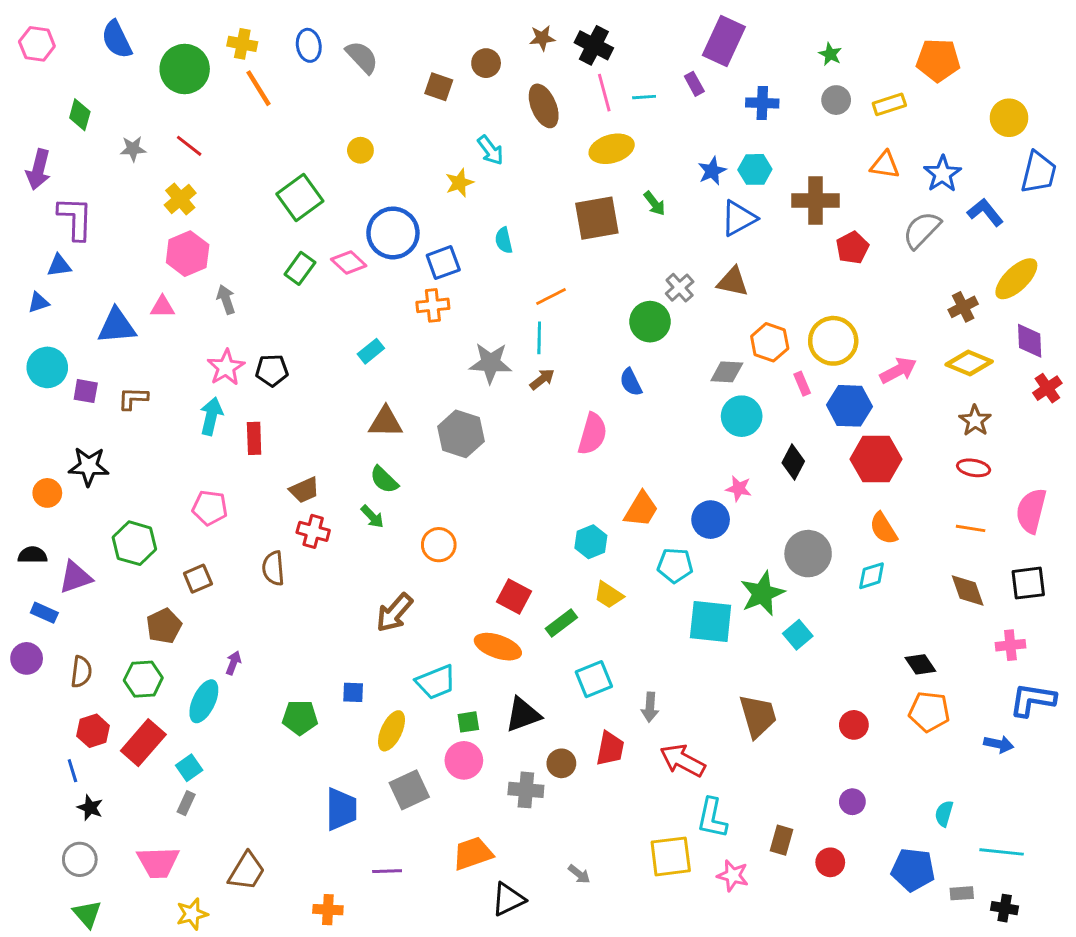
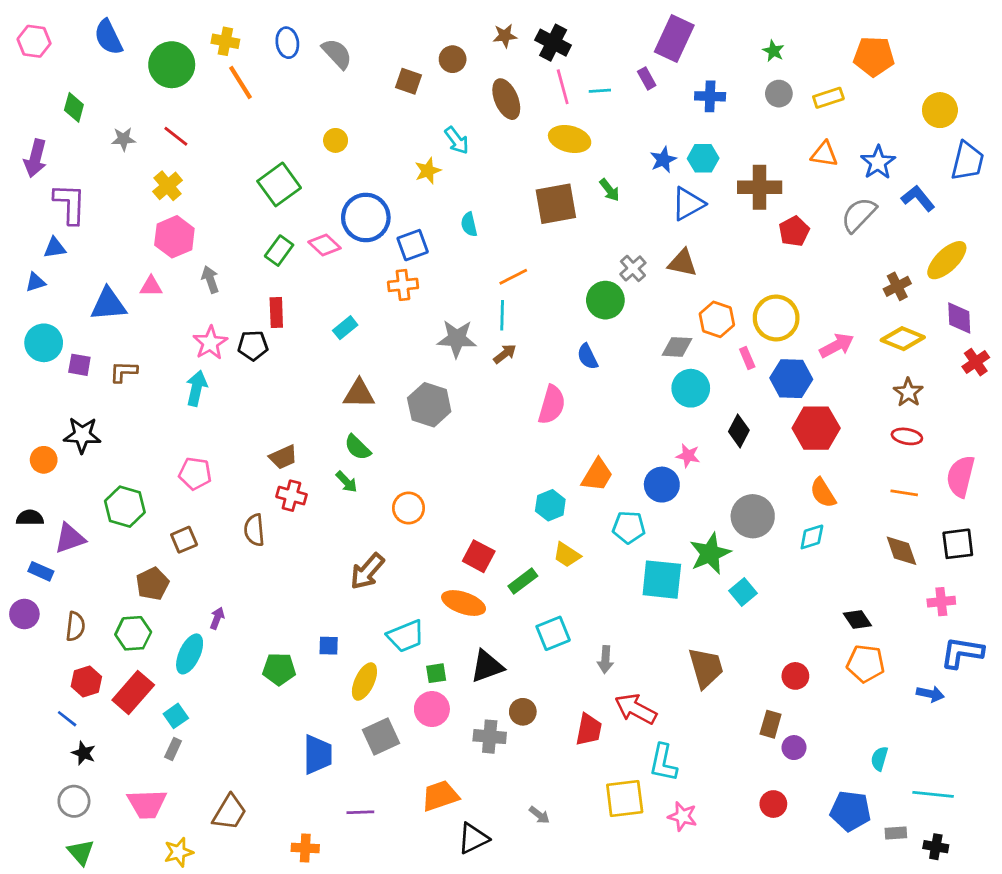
yellow ellipse: (612, 149) -> (570, 139), turned 30
red rectangle: (254, 438) -> (276, 312), moved
red trapezoid: (610, 749) -> (589, 730), moved
blue line: (72, 771) -> (67, 719), turned -35
brown rectangle: (781, 840) -> (771, 724), moved

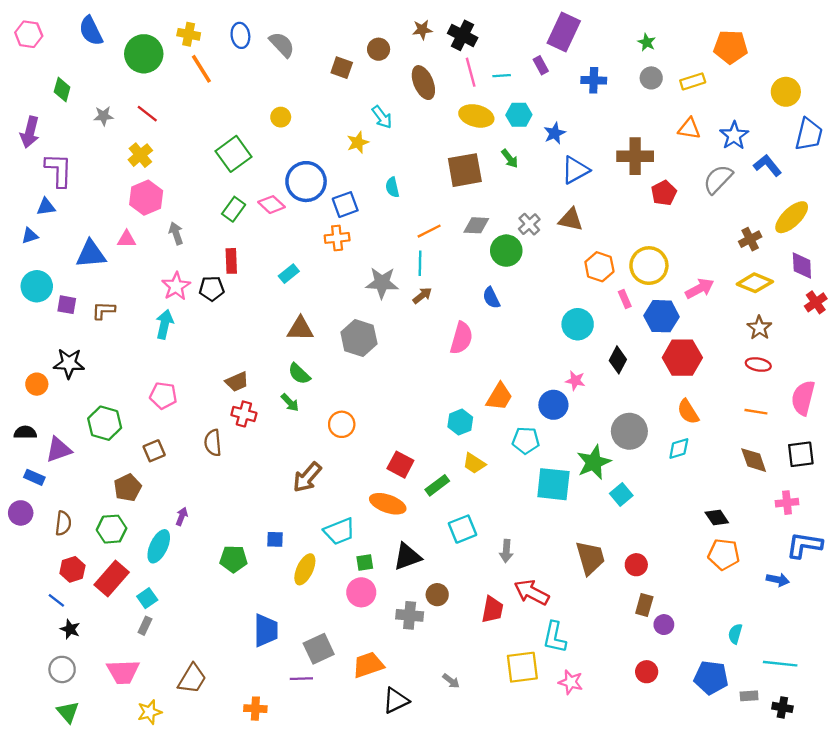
cyan hexagon: (703, 158) -> (519, 115), moved
gray diamond: (677, 347) -> (476, 225), moved
red circle: (795, 676) -> (636, 565), moved
gray square: (381, 737) -> (319, 649), moved

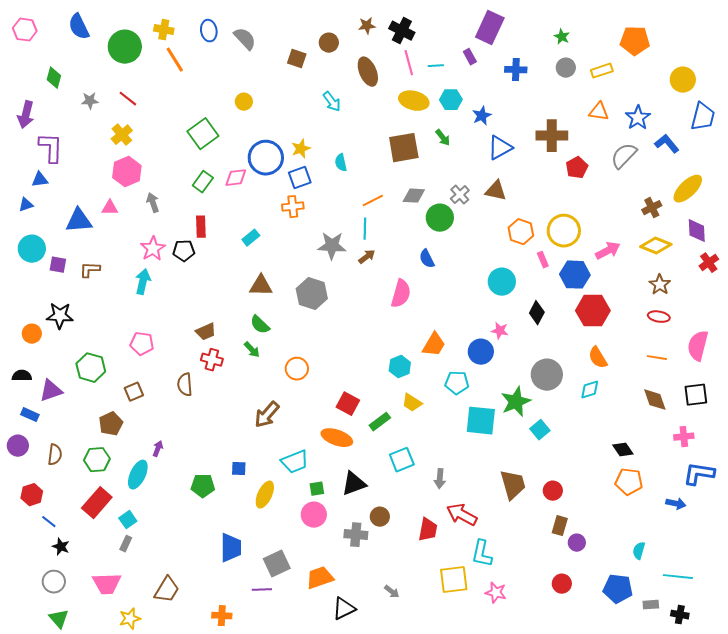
yellow star: (358, 142) -> (301, 149), moved
pink diamond: (272, 205) -> (236, 178), turned -50
red hexagon: (72, 569) -> (32, 495), moved

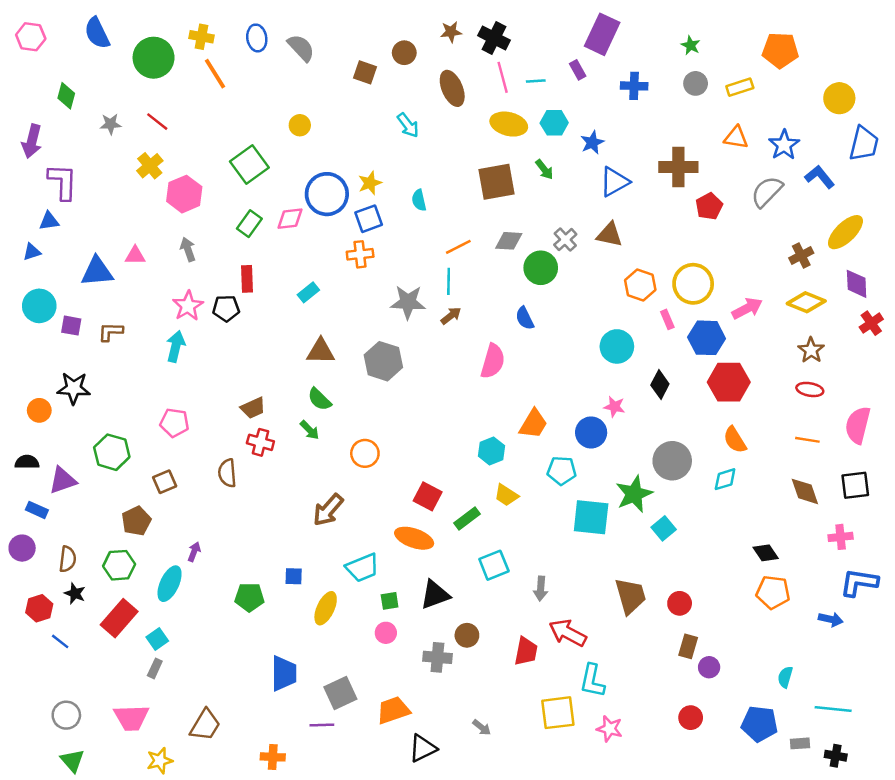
pink hexagon: (127, 172) -> (184, 194), moved
pink circle: (314, 515) -> (386, 633), size x0.7
black star: (61, 547) -> (75, 593), moved

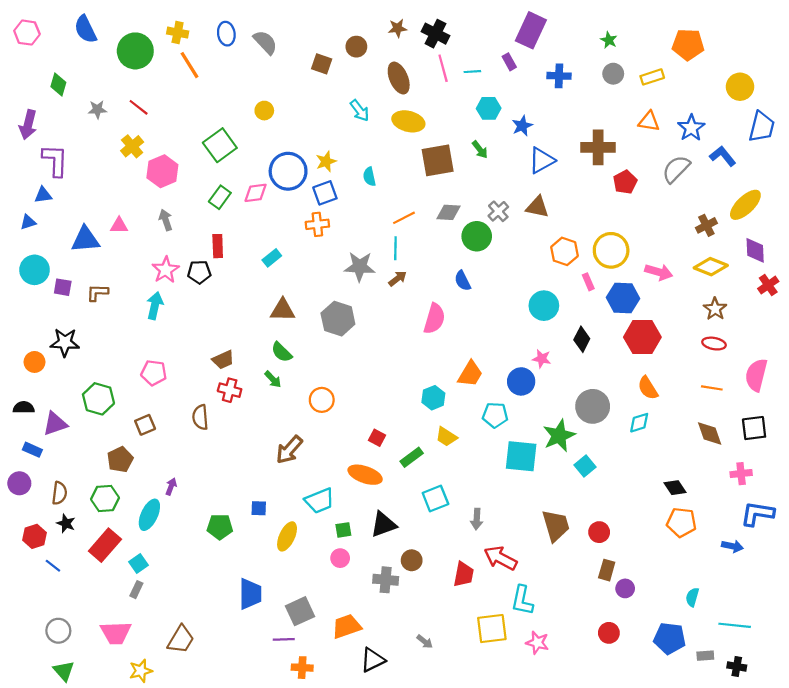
yellow ellipse: (509, 124) -> (408, 121), moved
pink arrow: (747, 308) -> (659, 272), turned 44
red square: (428, 496) -> (377, 438), size x0.7
orange cross: (273, 757) -> (302, 668), moved

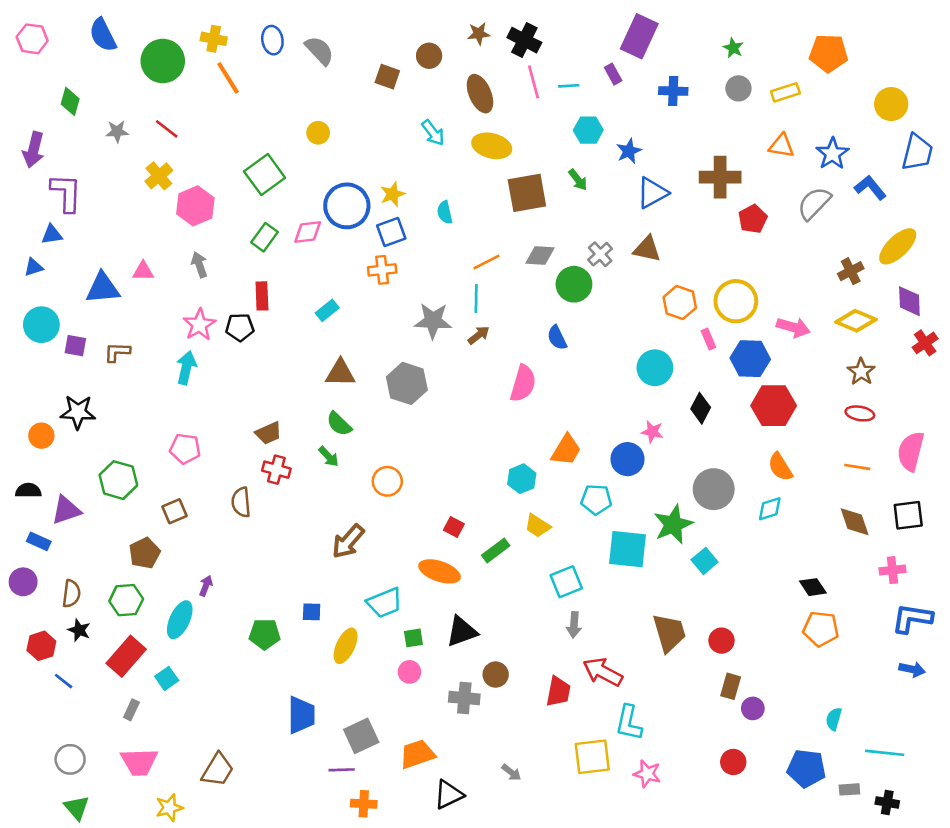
cyan square: (435, 499) -> (566, 582), moved
blue arrow: (732, 546) -> (912, 669), moved
gray rectangle: (136, 590) -> (131, 710), moved

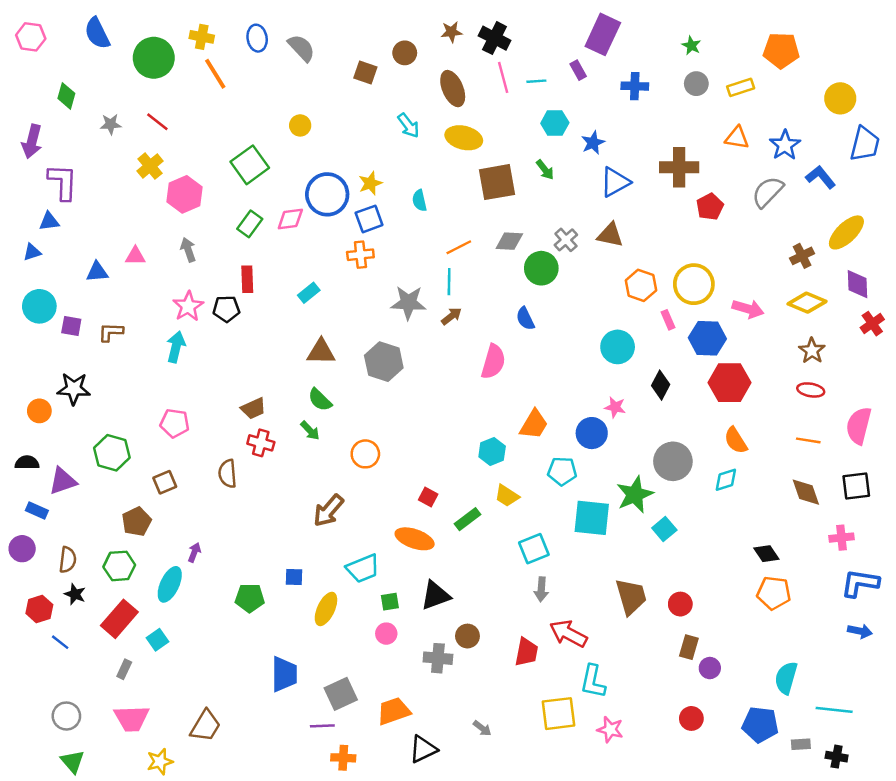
blue triangle: (103, 288) -> (97, 272), size x0.7
cyan semicircle: (834, 719) -> (786, 678), size x1.5

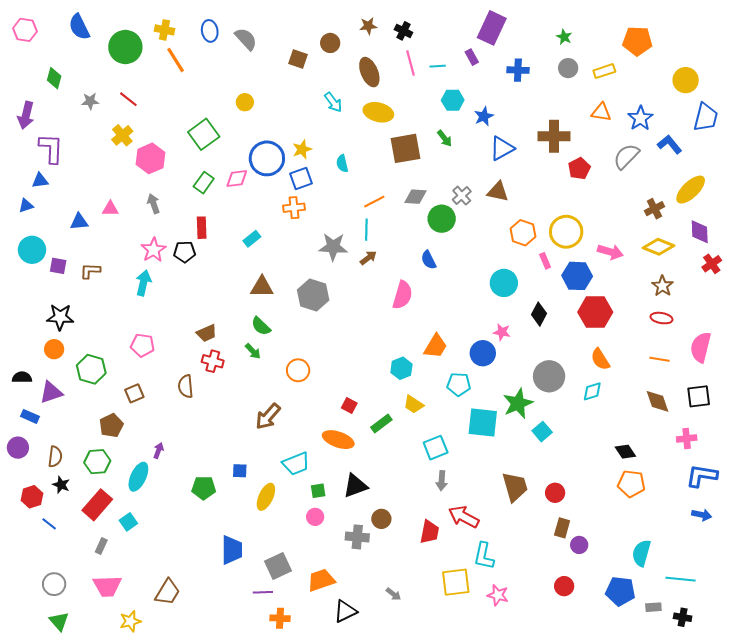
black cross: (495, 38) -> (403, 31), size x0.7
orange circle: (39, 411) -> (54, 349), moved

